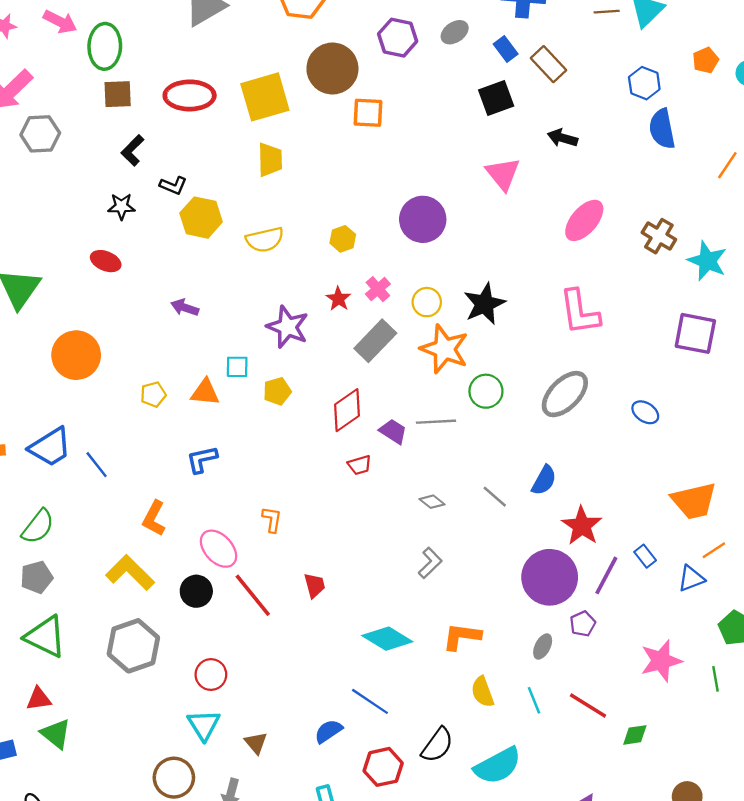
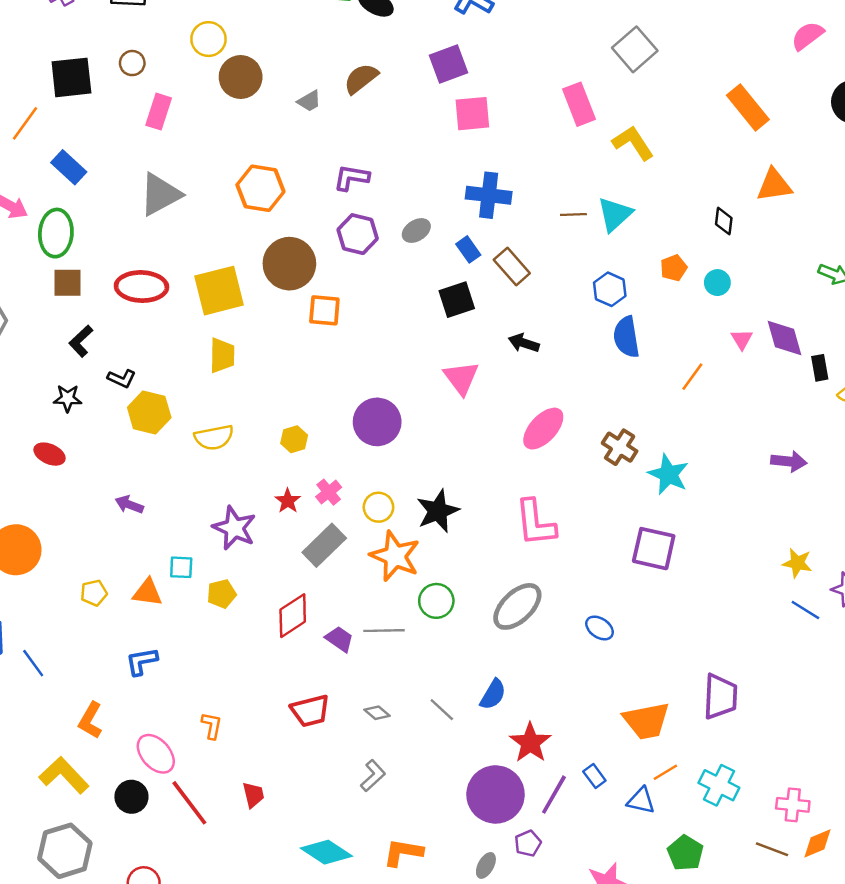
red trapezoid: (360, 465) -> (310, 711), moved, size x1.6
blue triangle: (691, 579) -> (641, 801), turned 32

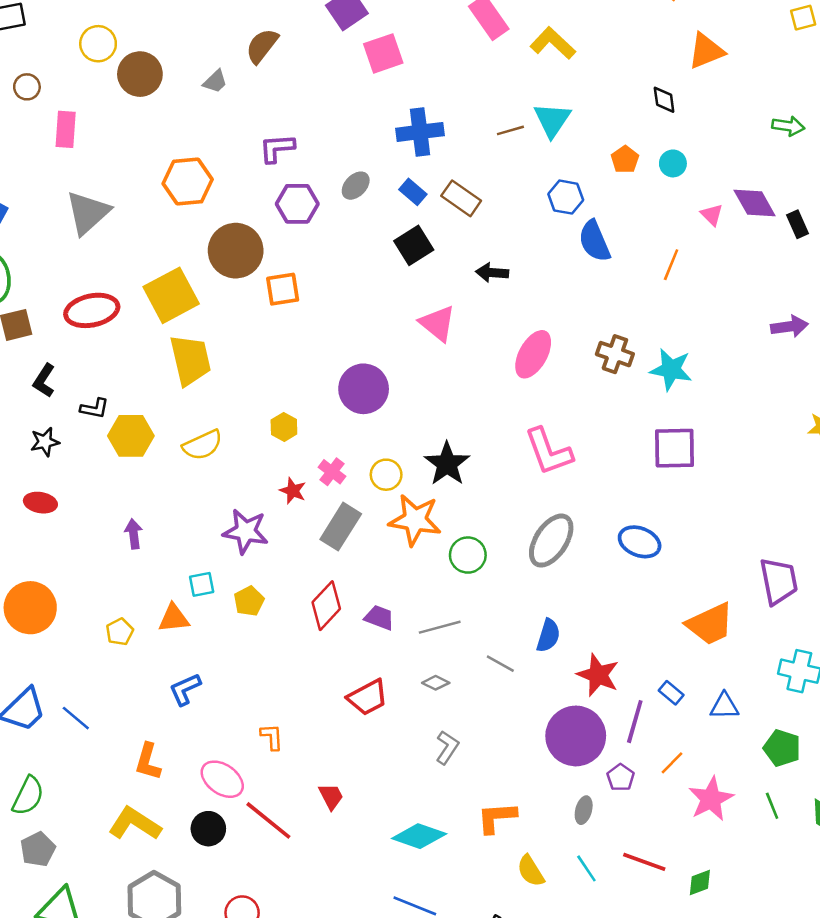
yellow trapezoid: (222, 355) -> (190, 360), size x1.4
purple arrow: (129, 505) -> (134, 534), turned 76
blue ellipse: (600, 628) -> (640, 542), size x1.4
gray line: (384, 631) -> (440, 627), moved
orange line: (665, 772) -> (672, 763), moved

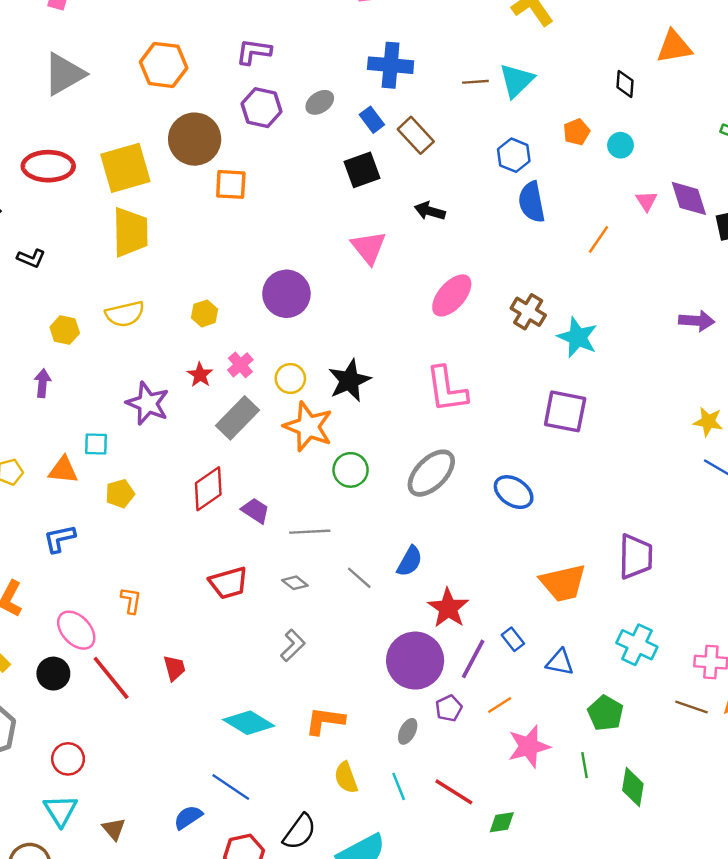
yellow hexagon: (131, 436) -> (65, 330), moved, size x0.7
yellow pentagon: (249, 601) -> (120, 494), moved

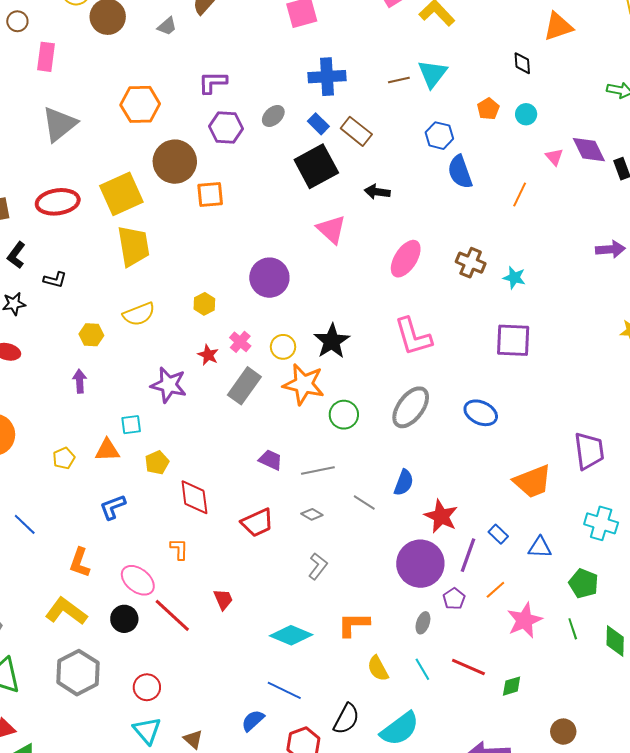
black square: (362, 170) -> (316, 166), size x1.4
cyan star: (577, 337) -> (514, 278), size x0.7
red diamond: (208, 489) -> (194, 497), moved, turned -54

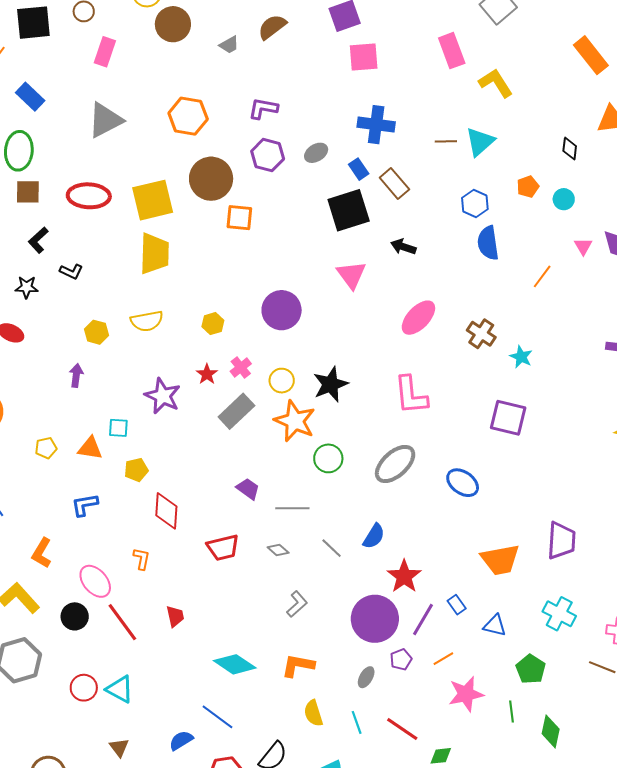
gray L-shape: (318, 566) -> (297, 604), moved
cyan triangle: (147, 731) -> (120, 689), moved, turned -32

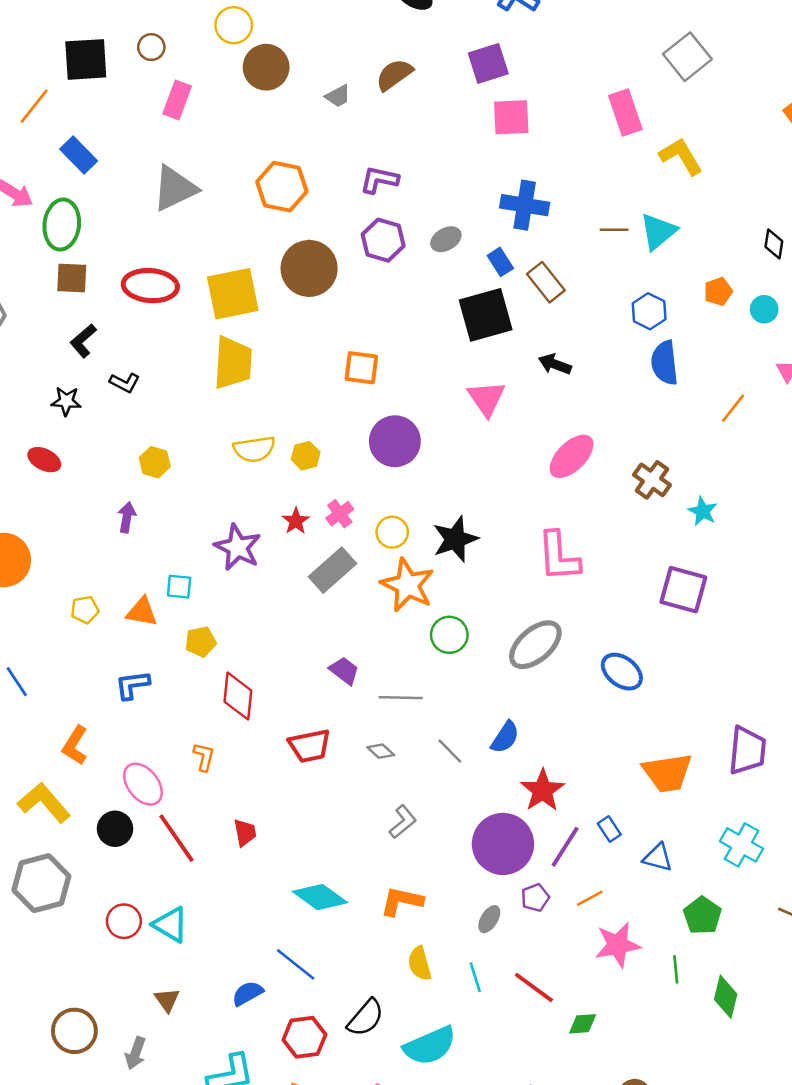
orange square: (239, 218) -> (361, 368), moved
yellow semicircle: (147, 321) -> (254, 449), moved

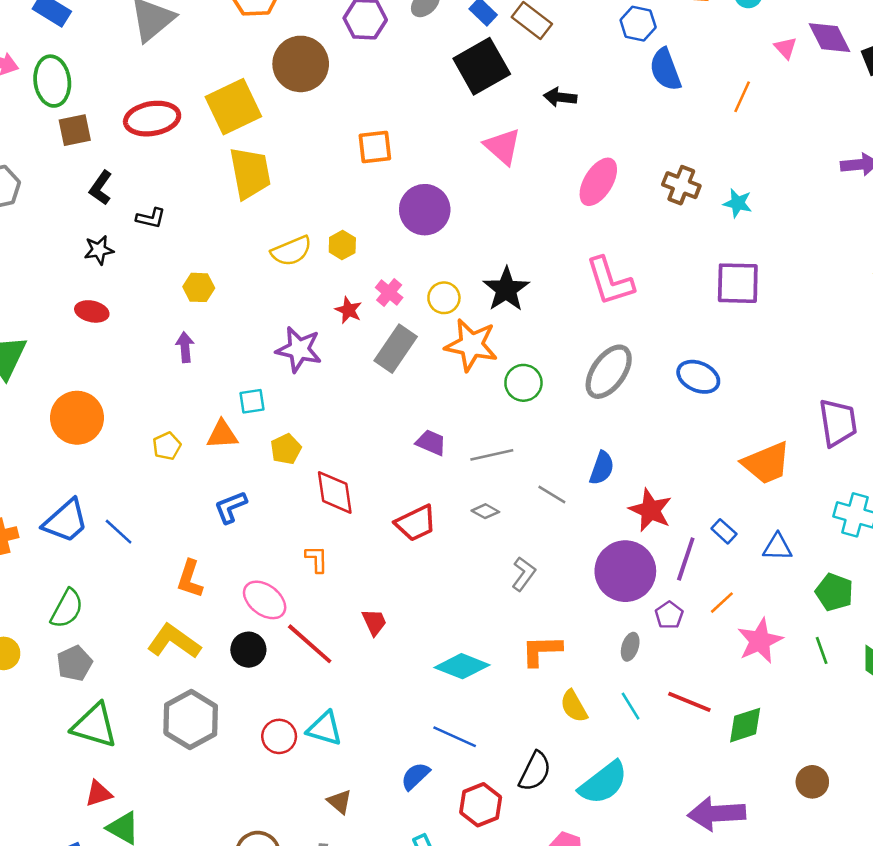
green diamond: (583, 1024) -> (745, 725), size x1.4

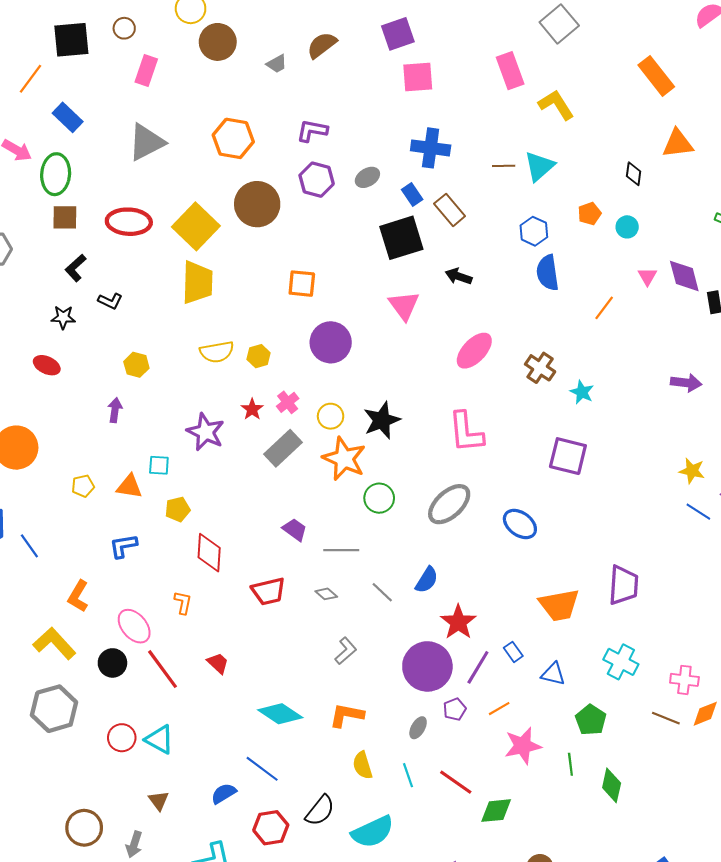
yellow square: (233, 107) -> (196, 226), turned -33
red trapezoid: (374, 622) -> (218, 663), turned -35

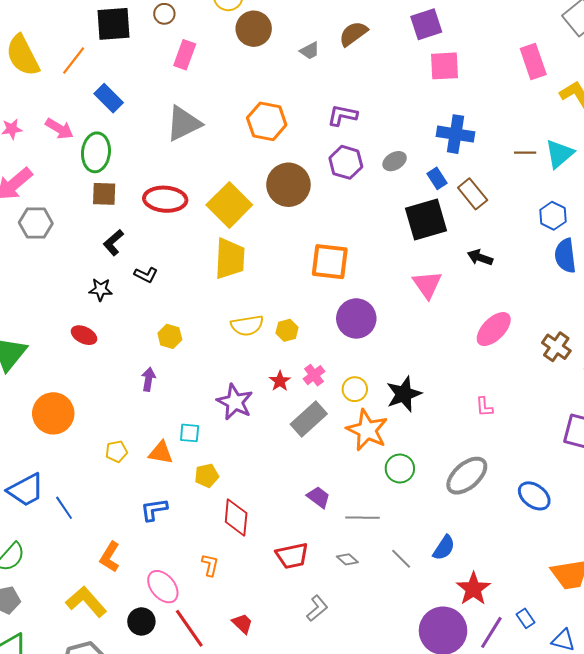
orange square: (302, 284) -> (330, 262), size x1.4
pink L-shape: (466, 432) -> (484, 407), size x0.5
gray L-shape: (346, 651) -> (317, 608), moved

